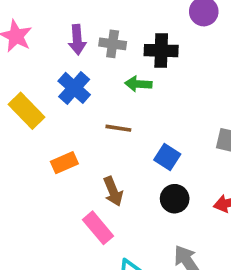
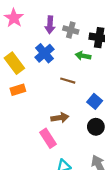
orange rectangle: (64, 163) -> (18, 90), moved
brown arrow: (113, 191) -> (60, 118), turned -84

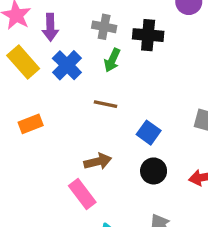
purple arrow: (50, 25) -> (50, 27), moved
green arrow: (83, 56) -> (112, 60), moved, turned -72
yellow rectangle: (14, 63) -> (23, 62), moved

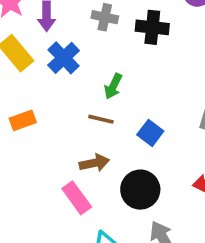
green arrow: (112, 60) -> (113, 86), moved
brown line: (106, 104) -> (101, 119), moved
black circle: (154, 171) -> (140, 190), moved, size x1.4

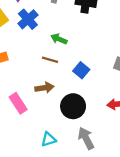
green arrow: (113, 86) -> (59, 39), turned 84
pink rectangle: (77, 198) -> (18, 103), moved

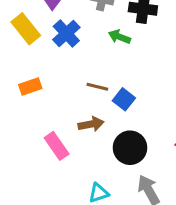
green arrow: (59, 39) -> (119, 37), moved
blue square: (81, 70) -> (124, 99), moved

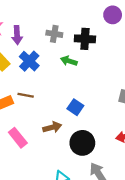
brown line: (97, 87) -> (26, 95), moved
pink rectangle: (57, 146) -> (18, 138), moved

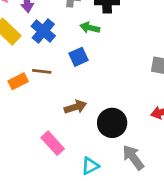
blue square: (75, 107) -> (78, 57), moved, turned 35
pink rectangle: (18, 138) -> (53, 143), moved

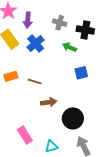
blue square: (78, 57) -> (81, 73), moved
brown line: (42, 71) -> (35, 81), moved
pink rectangle: (53, 143) -> (25, 135), moved

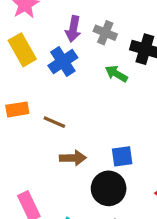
purple arrow: (28, 20) -> (73, 29), moved
blue square: (81, 73) -> (122, 156), moved

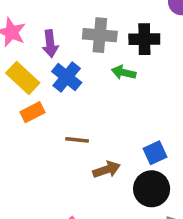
purple arrow: (73, 29) -> (50, 44), moved
gray cross: (105, 33) -> (100, 35), size x1.4
orange rectangle: (17, 109) -> (33, 112), moved

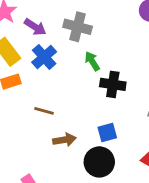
black cross: (144, 39) -> (113, 84), moved
purple arrow: (50, 44) -> (35, 27), turned -60
green arrow: (124, 72) -> (92, 61), turned 36

